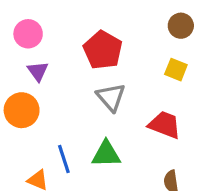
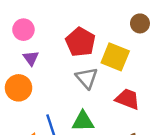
yellow square: (176, 70) -> (115, 57), moved, size x1.6

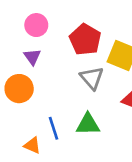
pink circle: (23, 30) -> (36, 25), moved

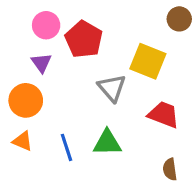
red pentagon: (85, 40) -> (84, 39), moved
orange triangle: (32, 145) -> (23, 141), moved

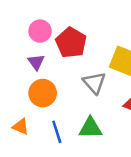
orange circle: (26, 100) -> (43, 93), moved

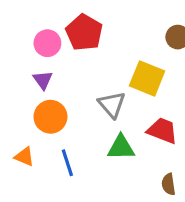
red pentagon: (71, 43) -> (84, 32), moved
green triangle: (90, 128) -> (121, 147), moved

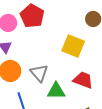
gray triangle: (112, 104) -> (39, 73), moved

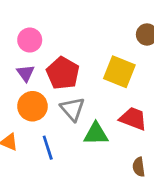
red pentagon: (32, 16) -> (63, 73), moved

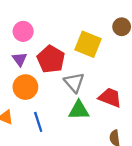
yellow square: (119, 72) -> (88, 44), moved
gray triangle: (72, 109) -> (74, 82), moved

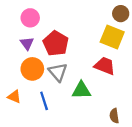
yellow square: (88, 44) -> (112, 37), moved
gray triangle: (74, 82) -> (58, 72), moved
red trapezoid: (110, 97) -> (105, 66), moved

